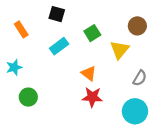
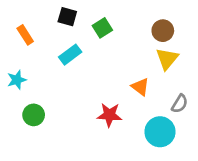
green square: (92, 33) -> (102, 28), moved
yellow triangle: (120, 50) -> (167, 59), moved
orange triangle: (89, 73) -> (140, 87), moved
gray semicircle: (140, 78) -> (180, 104), moved

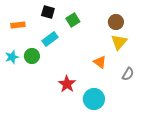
orange rectangle: (25, 35) -> (18, 25), turned -64
green circle: (34, 115) -> (32, 56), moved
red star: (109, 115) -> (67, 84), moved, turned 30
cyan circle: (160, 132) -> (94, 99), moved

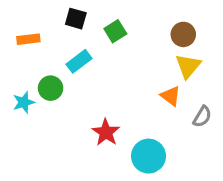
cyan star: (12, 57) -> (24, 102), moved
orange triangle: (100, 62) -> (171, 96), moved

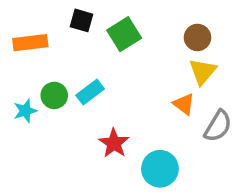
green square: (115, 31) -> (124, 34), size x1.4
orange rectangle: (28, 39) -> (30, 43), size x1.4
cyan rectangle: (79, 61) -> (90, 92), moved
gray semicircle: (202, 117) -> (218, 126), size x1.4

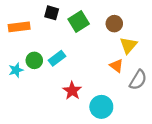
brown circle: (197, 37) -> (114, 24), moved

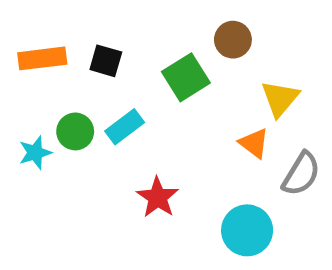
black square: (52, 13) -> (106, 61), moved
green square: (79, 21) -> (186, 77), moved
brown circle: (114, 24) -> (233, 40), moved
cyan circle: (101, 107) -> (247, 230), moved

